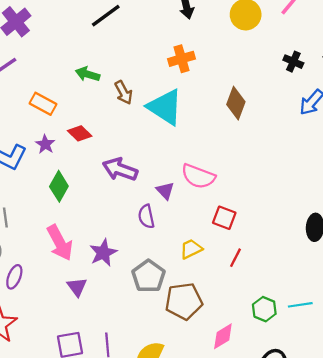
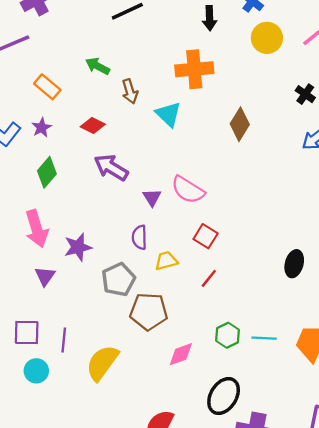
orange cross: (182, 59) -> (194, 69), size x1.4
cyan triangle: (165, 107) -> (168, 114), size x0.7
red diamond: (80, 133) -> (93, 126), moved, turned -30
purple semicircle: (146, 216) -> (139, 237), moved

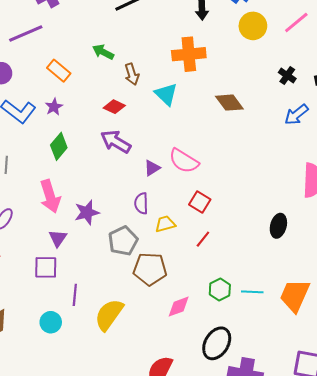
brown diamond: (240, 124) -> (229, 103), turned -68
red diamond: (93, 126) -> (114, 107), moved
purple triangle: (152, 197) -> (152, 168), turned 30
purple square: (27, 332) -> (46, 267), moved

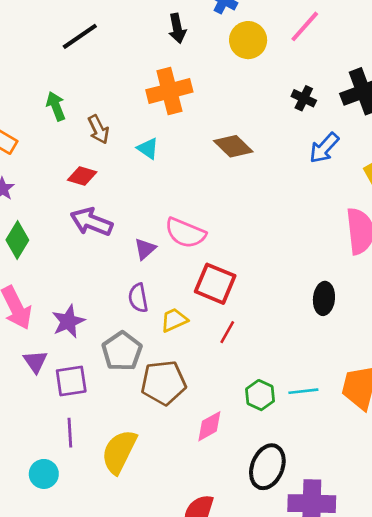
green arrow: (103, 52) -> (56, 106), turned 50
cyan triangle: (166, 94) -> (148, 148), size x0.7
red square: (200, 202) -> (215, 284), size x1.4
purple square: (46, 267) -> (71, 381), moved

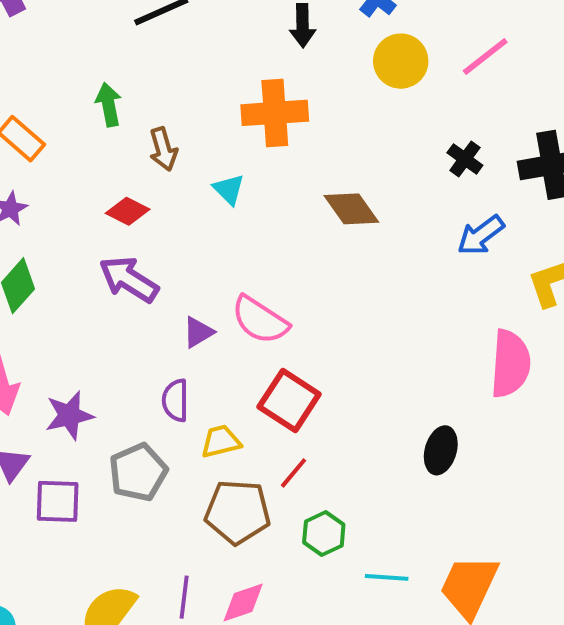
brown pentagon: (163, 383) -> (238, 512), moved
green hexagon: (260, 395) -> (324, 534), moved
purple line: (70, 433) -> (184, 597), moved

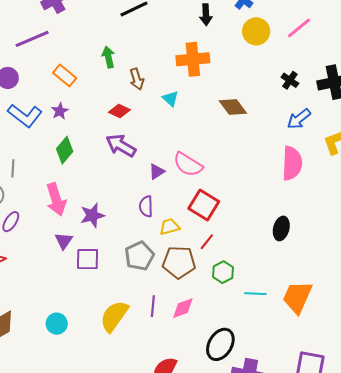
pink semicircle: (510, 364) -> (292, 163), moved
gray pentagon: (138, 472) -> (139, 256), moved

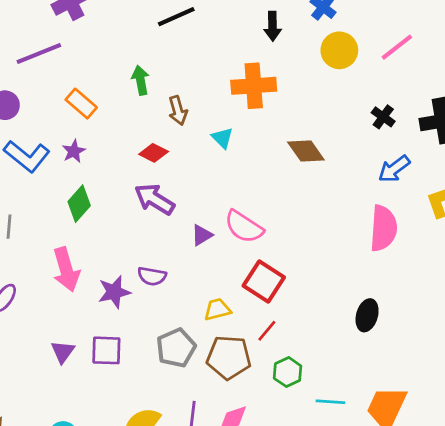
purple semicircle: (146, 206) -> (152, 276), moved, turned -80
purple triangle: (64, 241) -> (63, 352), moved

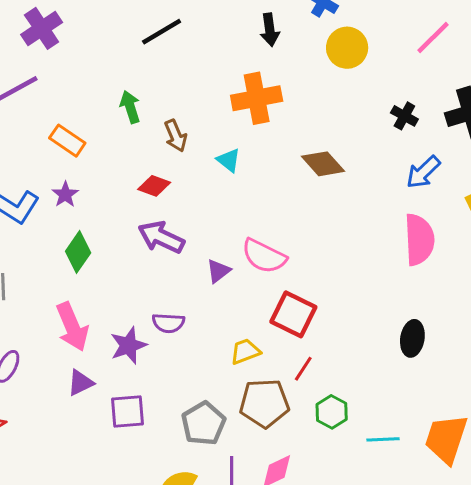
pink line: (397, 47) -> (433, 37), moved
gray pentagon: (176, 348) -> (204, 423), moved
purple triangle: (63, 352) -> (81, 383), moved, turned 35

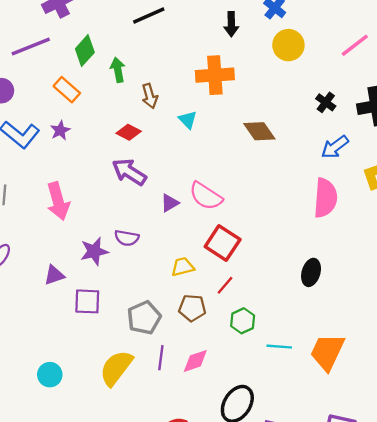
green diamond: (78, 252) -> (85, 51), moved
pink arrow: (72, 327) -> (58, 201), moved
brown pentagon: (264, 403) -> (192, 308), size x0.7

